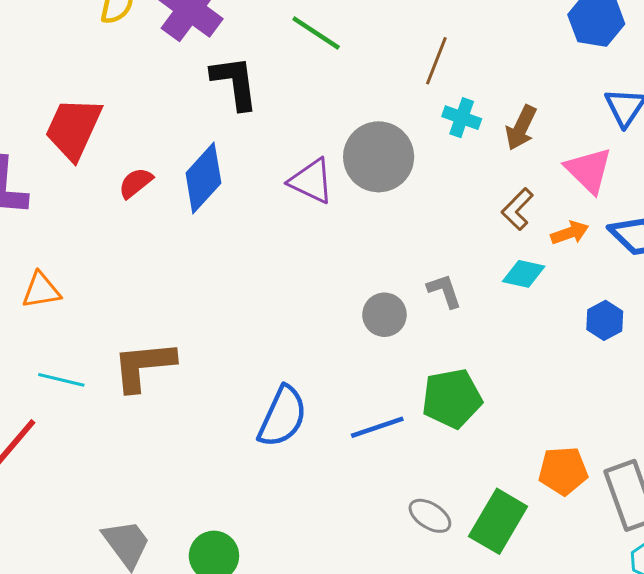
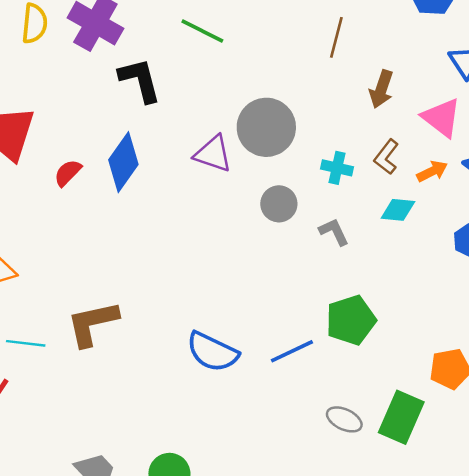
brown line: (436, 61) -> (336, 37), moved
cyan cross: (462, 118) -> (337, 168), moved
gray circle: (384, 315) -> (279, 204), moved
blue semicircle: (282, 417) -> (212, 352), turned 98

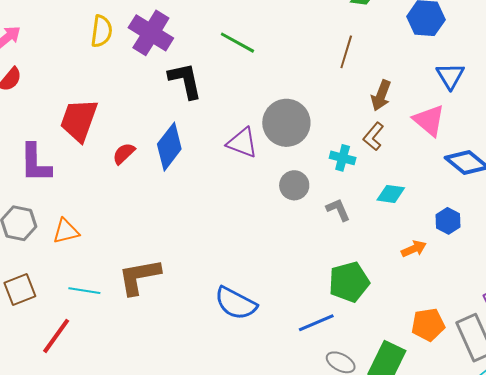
brown L-shape: (386, 157) -> (373, 136), moved
orange arrow: (432, 171) -> (414, 249), moved
blue line: (292, 351) -> (316, 323), moved

